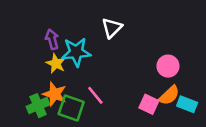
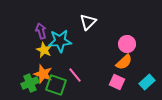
pink circle: (168, 66) -> (127, 44), moved
orange semicircle: (169, 95) -> (124, 62), moved
cyan rectangle: (187, 104) -> (147, 82), turned -63

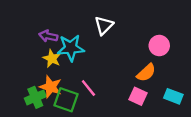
purple arrow: (41, 31) -> (48, 36), turned -63
pink circle: (127, 44) -> (159, 46), moved
cyan rectangle: (147, 82) -> (173, 96), turned 63

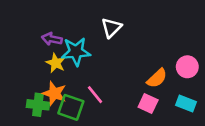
pink circle: (159, 46) -> (187, 67), moved
green cross: (35, 97) -> (38, 105), turned 30

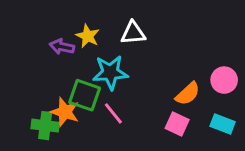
white triangle: (111, 28) -> (133, 33), turned 40
cyan star: (76, 52) -> (110, 72), moved
yellow star: (56, 63) -> (88, 36), moved
green square: (71, 107) -> (85, 95), moved

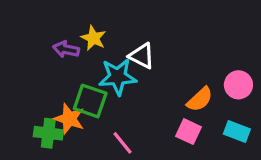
white triangle: (133, 33) -> (142, 56), moved, turned 32
pink line: (113, 113) -> (122, 143), moved

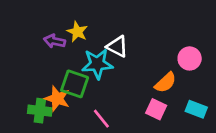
pink circle: (238, 85) -> (190, 58), moved

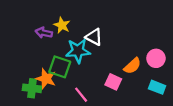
pink circle: (190, 58) -> (156, 58), moved
pink square: (156, 109) -> (113, 82), moved

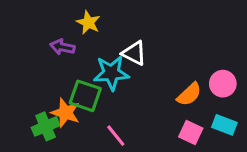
yellow star: (62, 25) -> (88, 23), moved
pink square: (113, 82) -> (191, 133), moved
green cross: (32, 88) -> (46, 126), turned -30

